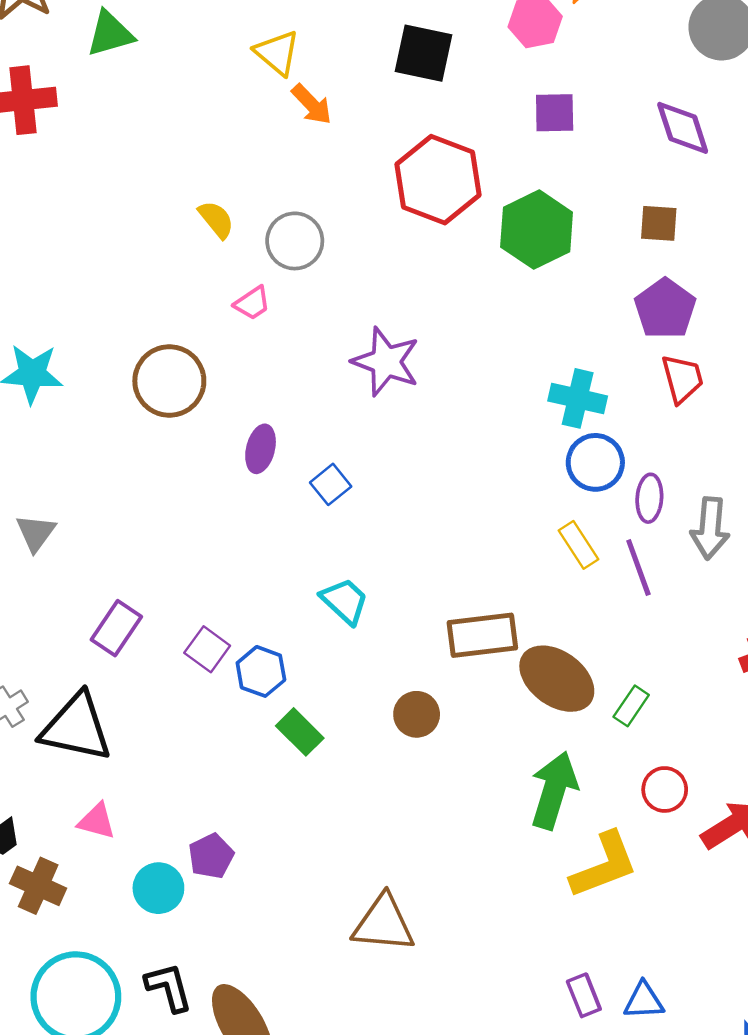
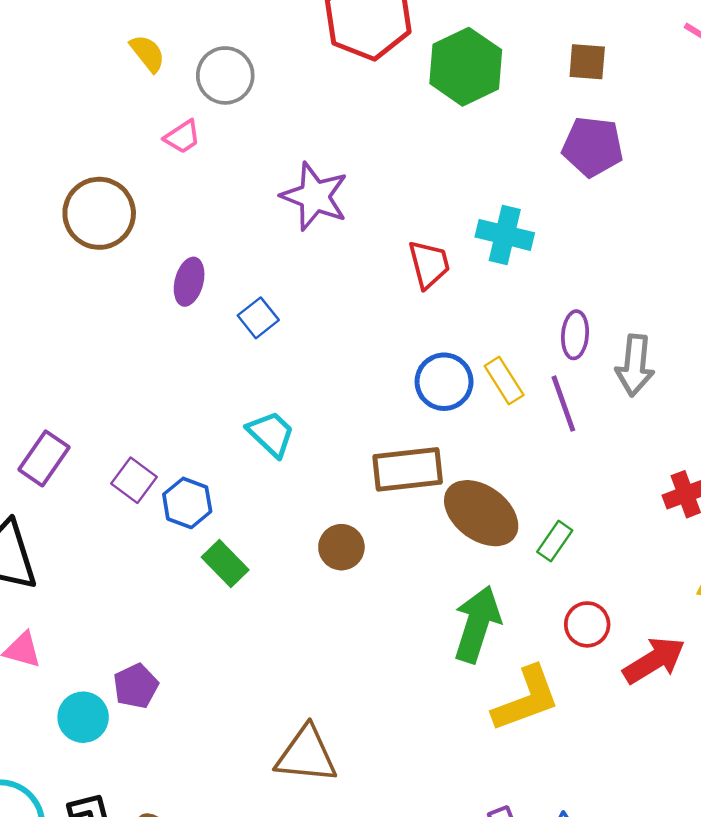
purple pentagon: (665, 309) -> (593, 147), turned -30
red trapezoid: (682, 379) -> (429, 264), moved
blue circle: (595, 462) -> (444, 382), moved

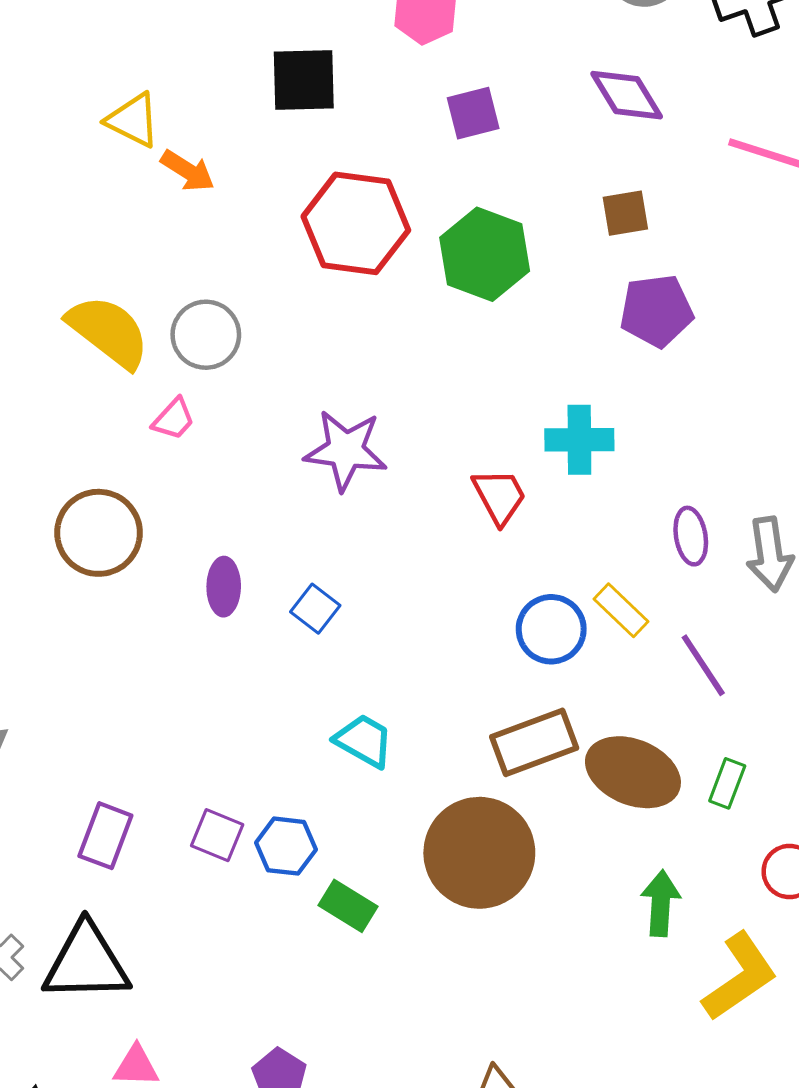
yellow semicircle: (148, 53) -> (108, 331), size x1.8
purple line: (563, 404) -> (703, 665), moved
brown circle: (341, 547) -> (479, 853), size x2.0
green arrow: (477, 624) -> (661, 903), size x0.7

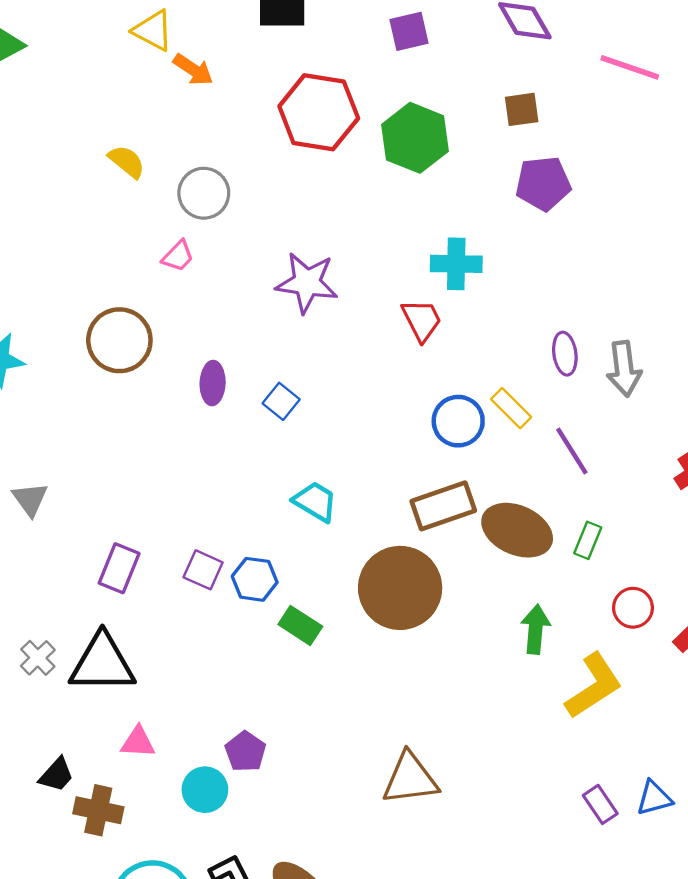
yellow semicircle: (108, 331) -> (127, 162), moved, size x0.6
cyan cross: (579, 440) -> (456, 264), moved

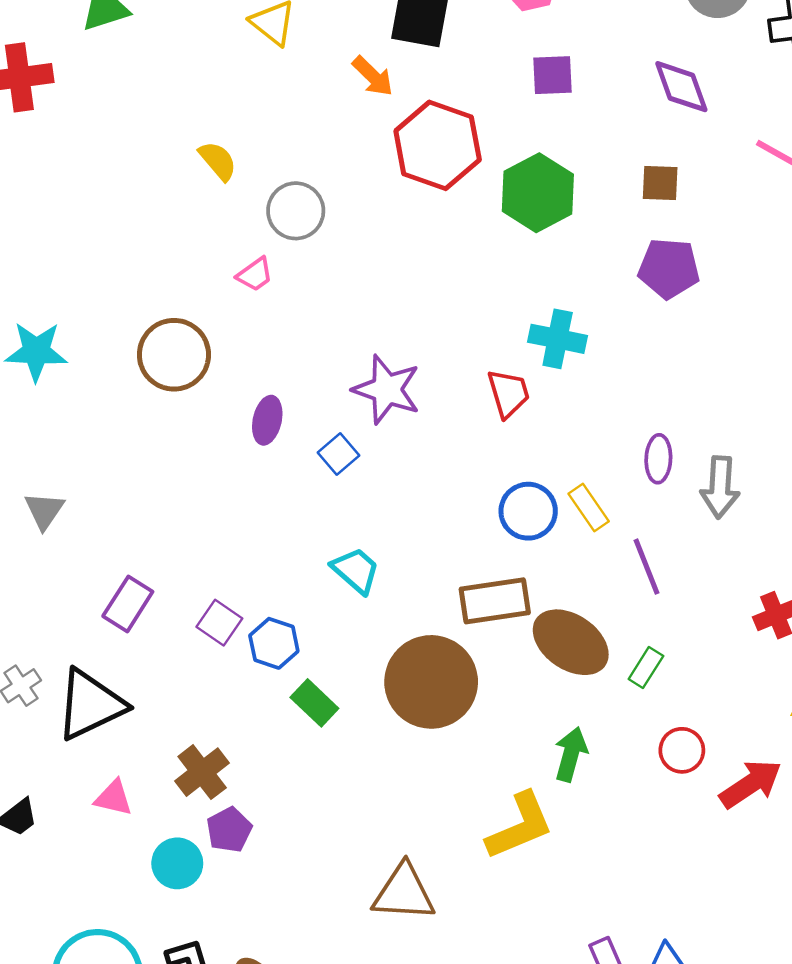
orange arrow: (193, 70) -> (373, 76), moved
purple star: (307, 283) -> (387, 390), moved
black triangle: (102, 663) -> (90, 705), turned -36
yellow L-shape: (594, 686) -> (520, 826), moved
brown cross: (98, 810) -> (202, 772), moved, turned 30

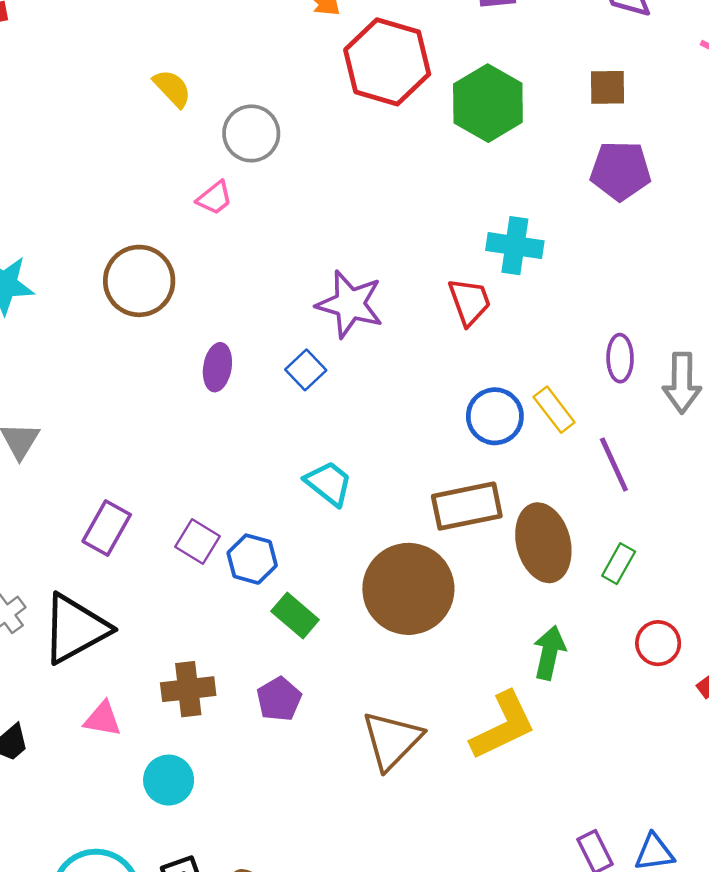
purple ellipse: (267, 420) -> (217, 367), moved
brown ellipse: (571, 642) -> (543, 543), turned 44
brown cross: (202, 772) -> (188, 689), turned 34
purple pentagon: (229, 830) -> (279, 699), moved
brown triangle: (404, 893) -> (392, 740), moved, turned -46

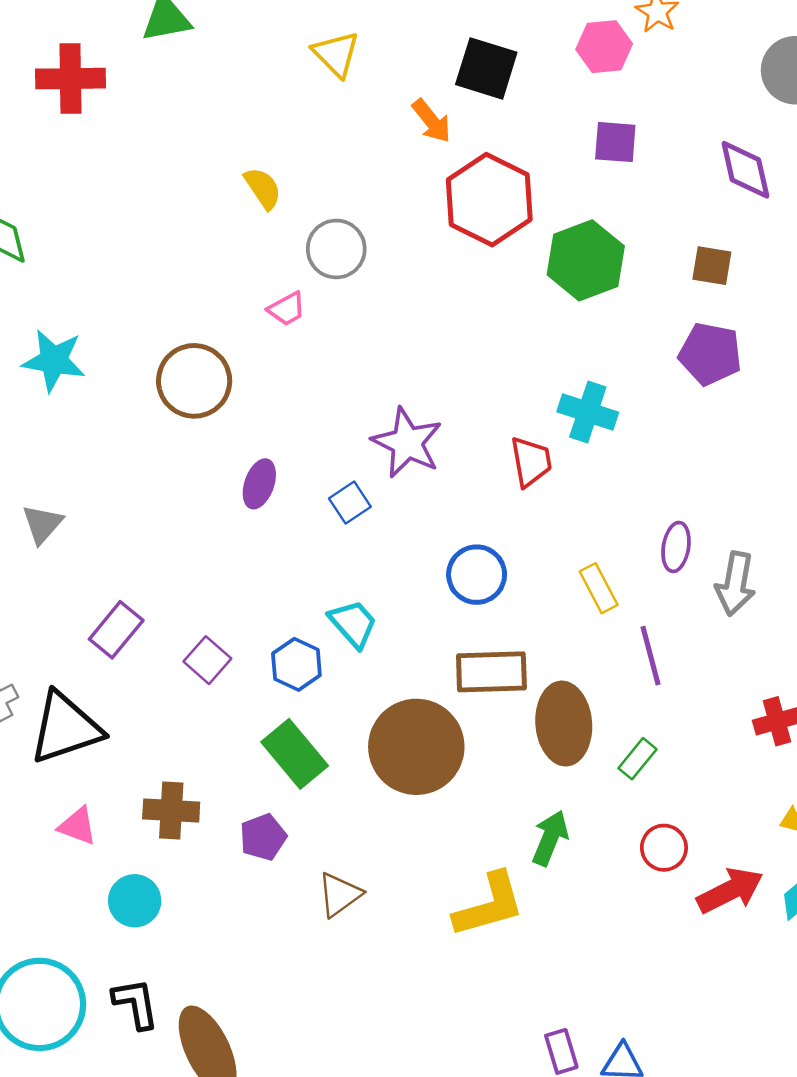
blue circle: (495, 416) -> (477, 575), moved
blue hexagon: (252, 559) -> (296, 664), moved
green rectangle: (295, 615) -> (295, 754), size x1.4
brown triangle: (392, 740) -> (340, 895), moved, size x0.7

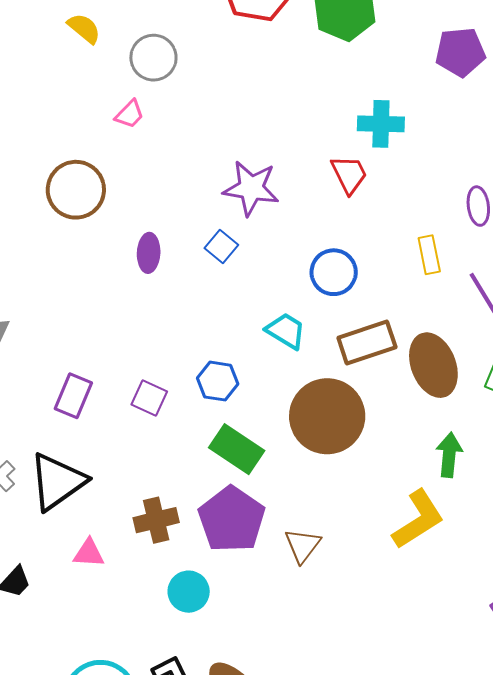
yellow rectangle: (599, 588) -> (429, 255), turned 33
cyan trapezoid: (353, 624) -> (286, 331), moved
purple pentagon: (263, 837) -> (232, 519), size x1.8
cyan circle: (135, 901) -> (189, 592), moved

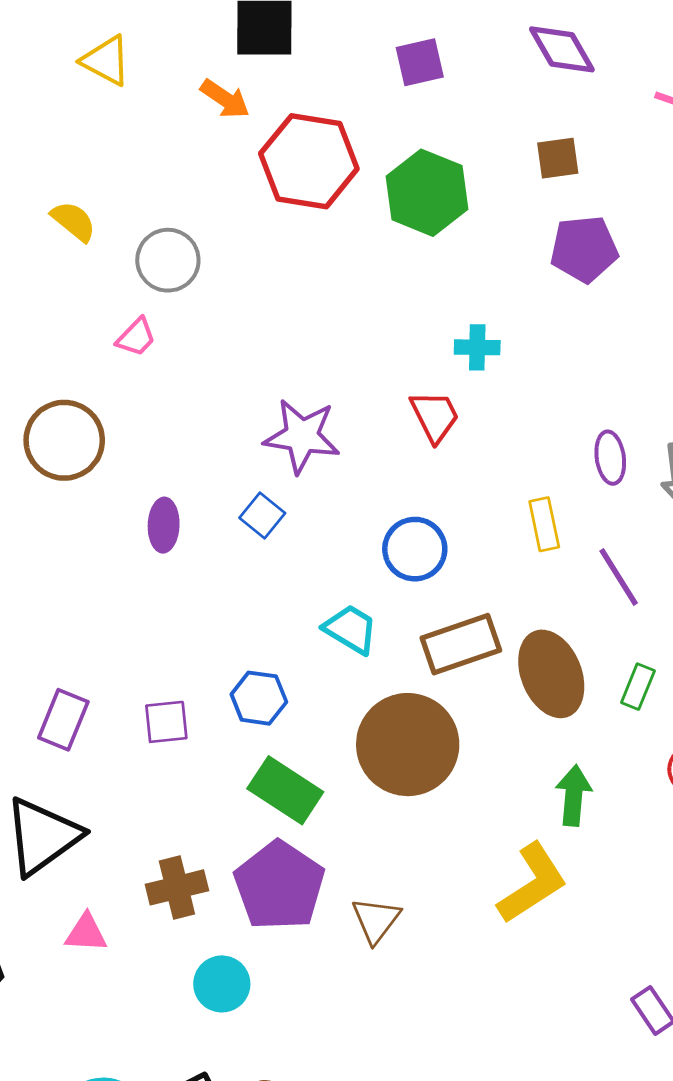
cyan cross: (381, 124) -> (477, 347), size x0.7
purple square: (149, 398) -> (166, 722), turned -30

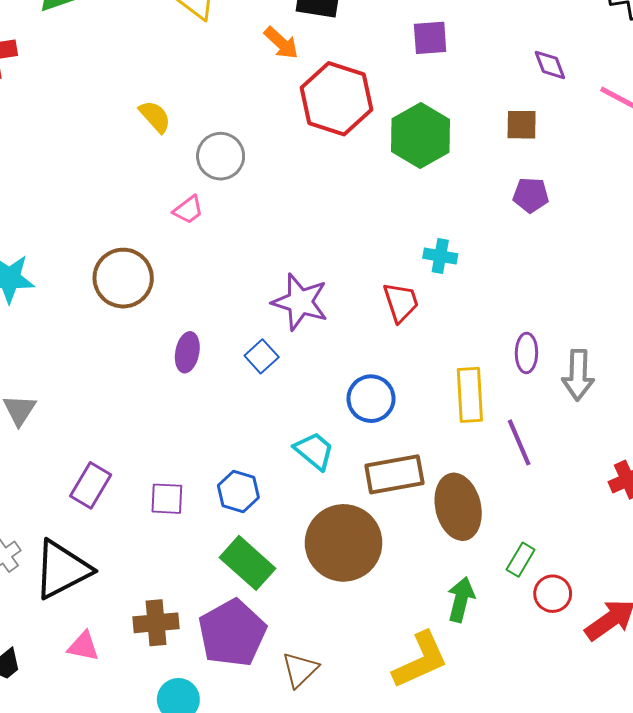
purple diamond: (562, 49) -> (550, 65), moved, size x0.7
purple pentagon: (584, 249) -> (531, 195), size x0.7
yellow rectangle: (544, 524) -> (470, 395), size x1.4
green rectangle: (638, 687) -> (521, 560), moved

